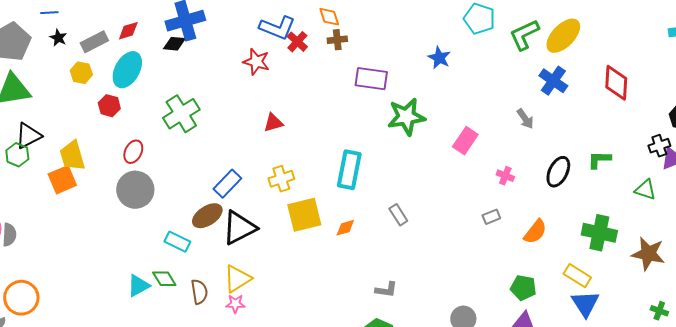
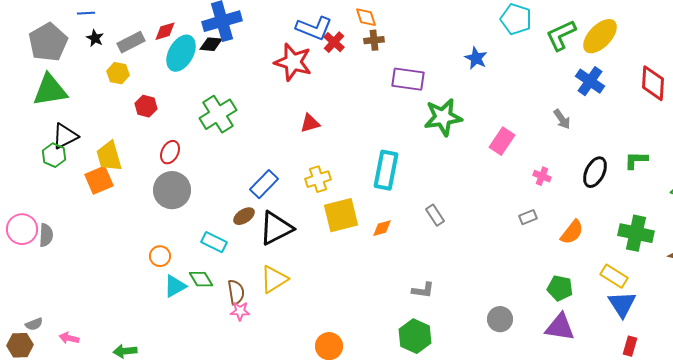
red star: (256, 62) -> (293, 62), size x1.4
cyan ellipse: (127, 70) -> (181, 53), moved
brown ellipse: (207, 216) -> (244, 216), size x0.7
orange circle: (21, 298) -> (160, 256), moved, size x0.6
pink star: (235, 304) -> (240, 311), moved

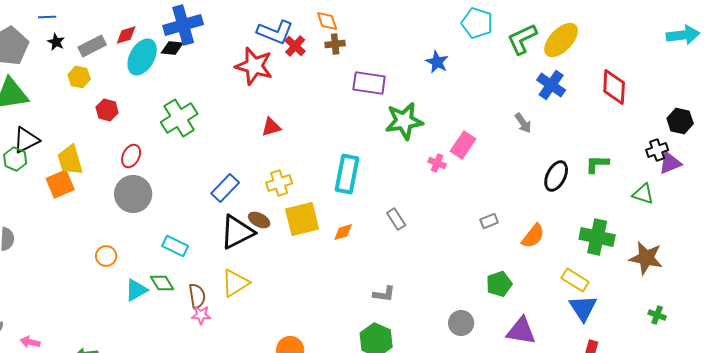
pink cross: (542, 176) -> (437, 163), moved
brown ellipse: (244, 216) -> (259, 220), moved, turned 60
orange circle: (160, 256) -> (106, 256), moved
green pentagon: (560, 288) -> (499, 284), moved, turned -30

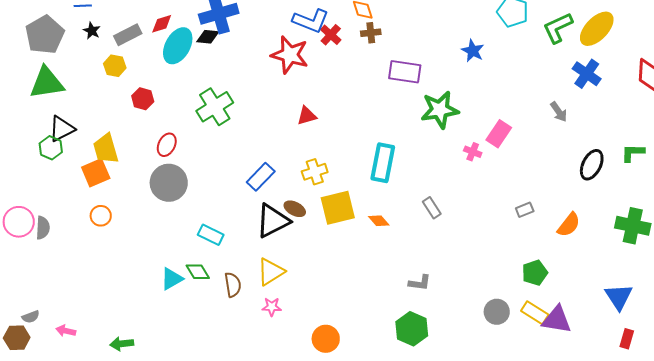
orange diamond: (343, 232) -> (379, 221), turned 65
orange circle: (106, 256) -> (101, 216), moved
yellow rectangle: (575, 280) -> (535, 313), moved
pink star: (201, 315) -> (272, 307), moved

